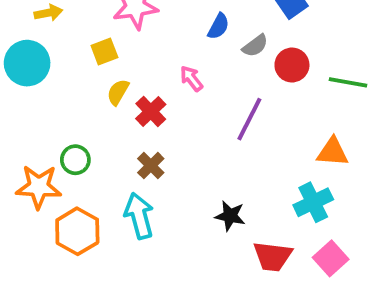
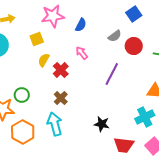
blue semicircle: (218, 26) -> (81, 25), moved

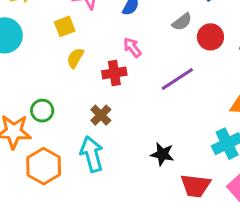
red cross: (61, 70) -> (114, 73), moved, turned 35
purple line: (112, 74) -> (177, 79), turned 30

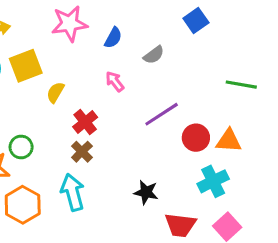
gray semicircle: (182, 22) -> (154, 55), moved
yellow square: (65, 26) -> (26, 66), moved, size x1.5
red circle: (210, 37) -> (196, 138), moved
red cross: (114, 73) -> (85, 122), moved, turned -30

